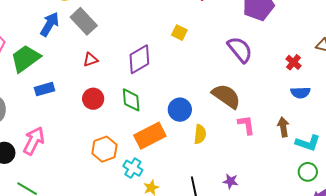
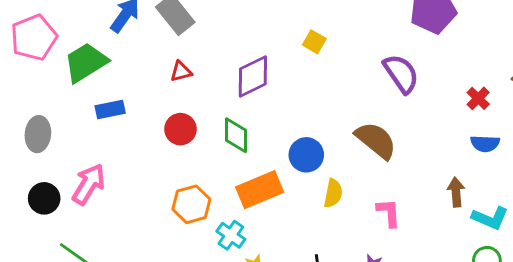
pink L-shape: (246, 125) -> (389, 213), moved

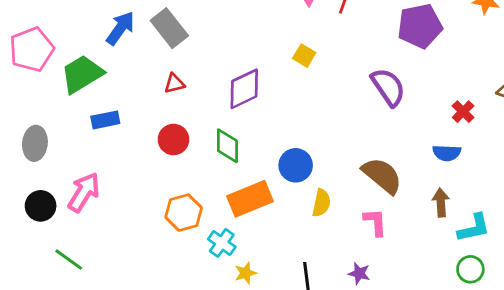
brown semicircle: (376, 140) -> (382, 175), moved
blue semicircle: (485, 144) -> (447, 153), moved
cyan L-shape: (490, 218) -> (474, 228), turned -36

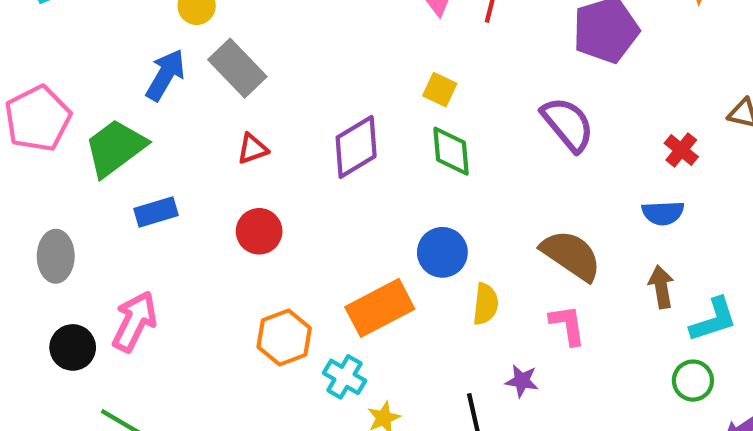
green diamond: (227, 146) -> (451, 151), moved
green circle: (470, 269) -> (693, 381), moved
purple star: (359, 273) -> (522, 381), moved

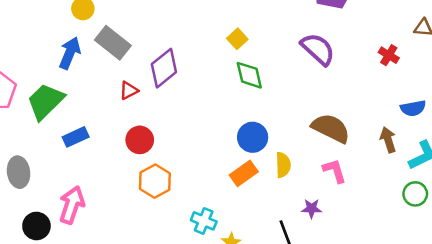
yellow square: (440, 90) -> (237, 39), turned 30
purple diamond: (356, 147) -> (164, 68), moved
blue semicircle: (663, 213) -> (413, 108), moved
orange rectangle: (380, 308) -> (244, 173), moved, size x0.7
orange hexagon: (284, 337) -> (155, 181), moved

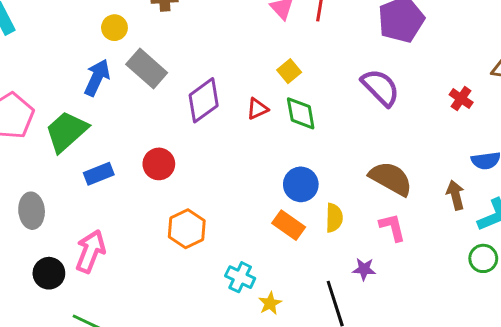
red triangle: (129, 90) -> (257, 109), moved
red circle: (140, 140) -> (159, 164), moved
orange rectangle: (244, 173) -> (289, 225), turned 68

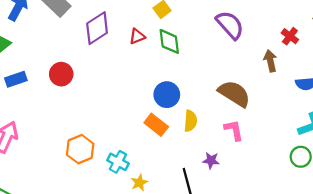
brown arrow: (455, 195) -> (270, 61), moved
orange hexagon: (187, 229) -> (80, 149), moved

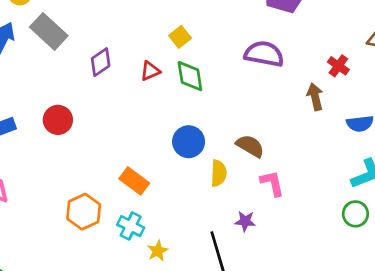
purple semicircle: (230, 25) -> (264, 54), turned -36
purple diamond: (97, 28) -> (101, 62), size x0.7
brown semicircle: (234, 94) -> (250, 146), moved, size x0.7
orange rectangle: (156, 125) -> (134, 181), moved

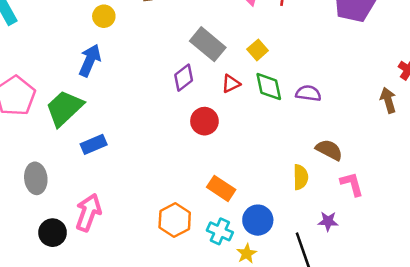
gray rectangle: (49, 31) -> (208, 44), moved
purple semicircle: (264, 54) -> (308, 93), moved, size x0.7
red circle: (58, 120) -> (204, 121), moved
blue circle: (189, 142) -> (258, 220), moved

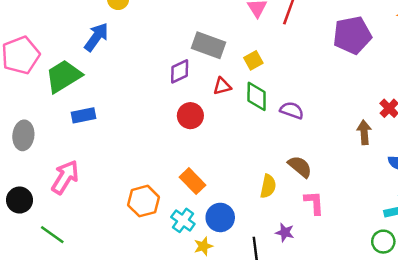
gray rectangle: (208, 44) -> (208, 45), turned -32
black circle: (53, 233) -> (19, 200), moved

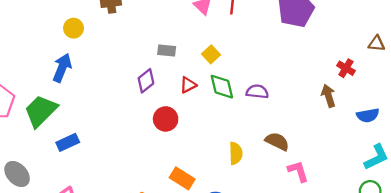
gray rectangle: (208, 45) -> (167, 50), size x0.6
gray ellipse: (23, 135) -> (17, 174), turned -35
yellow semicircle: (268, 186) -> (236, 153), moved

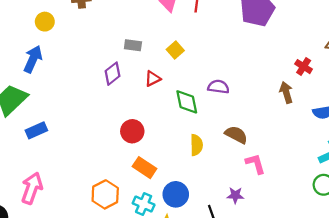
green diamond: (222, 87) -> (187, 102), moved
red circle: (166, 119) -> (132, 131), moved

